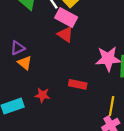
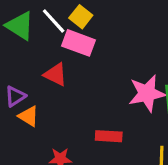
red triangle: (65, 34) -> (55, 74), moved

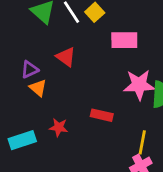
pink rectangle: (78, 43) -> (124, 40), moved, turned -30

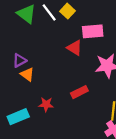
red triangle: (66, 57) -> (74, 48), moved
red rectangle: (102, 115) -> (79, 92), turned -35

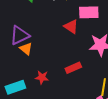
purple triangle: (20, 60) -> (20, 35), size x1.5

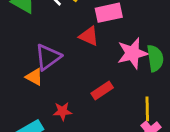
purple triangle: (20, 35) -> (48, 57), moved

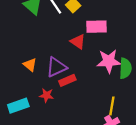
purple triangle: (48, 57) -> (56, 67), moved
red rectangle: (102, 91) -> (67, 80), moved

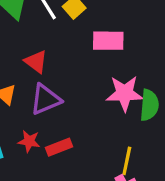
red triangle: (78, 42) -> (36, 62), moved
red rectangle: (67, 80) -> (59, 147), moved

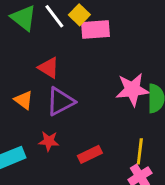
pink rectangle: (108, 41) -> (96, 29), moved
red rectangle: (59, 147) -> (90, 154), moved

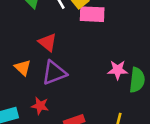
pink star: (132, 90) -> (118, 70), size x0.7

